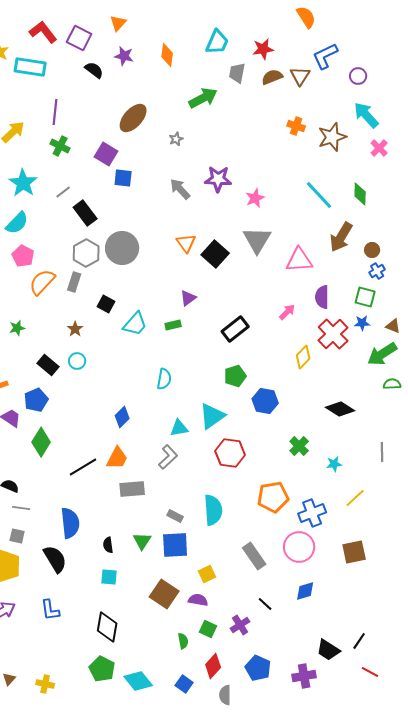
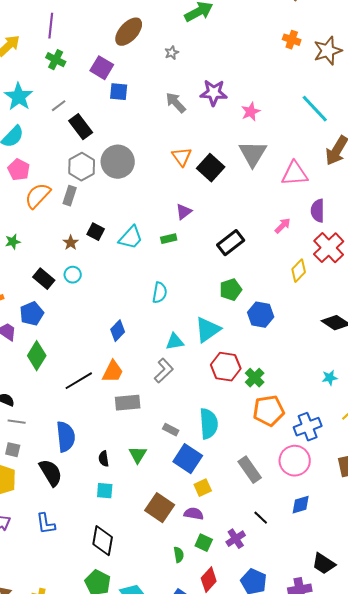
black square: (106, 304) -> (96, 232), moved
green cross: (299, 446) -> (255, 378), moved
blue square: (175, 545) -> (188, 459), moved, turned 36

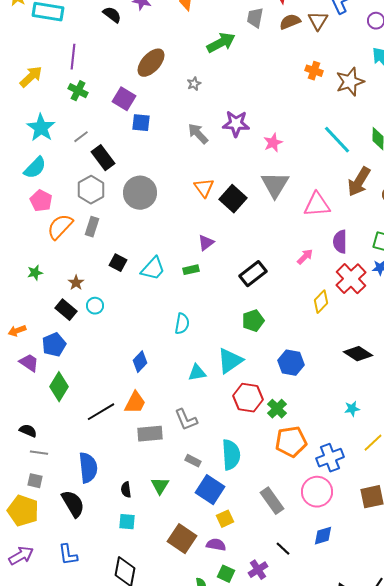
gray hexagon: (82, 167) -> (91, 190), moved
brown star: (71, 243) -> (76, 283), moved
blue hexagon: (261, 315) -> (291, 363), moved
gray L-shape: (164, 371) -> (186, 420), moved, turned 110

